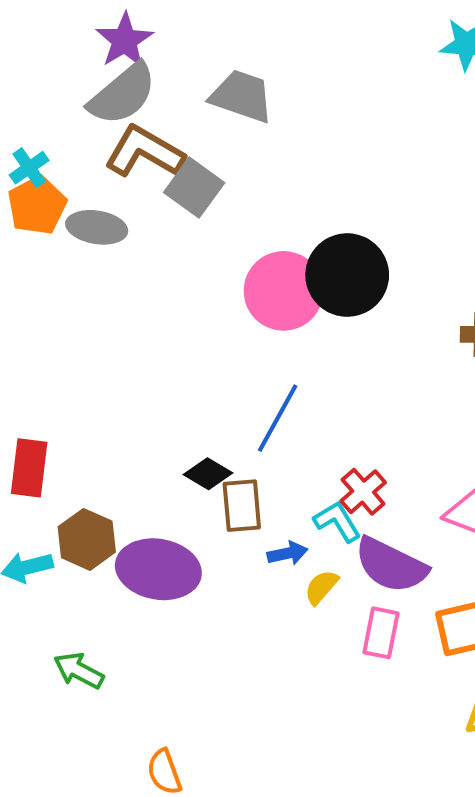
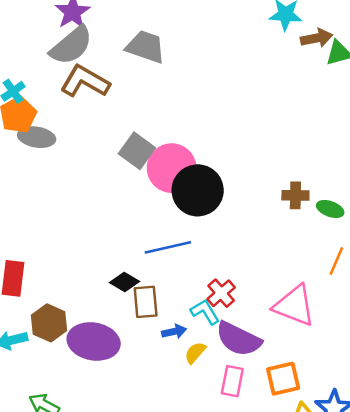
gray square: (194, 188) -> (137, 151), moved
gray ellipse: (97, 227) -> (37, 137), moved
black circle: (347, 275) -> (198, 190), moved
blue line: (278, 418) -> (168, 247), turned 48

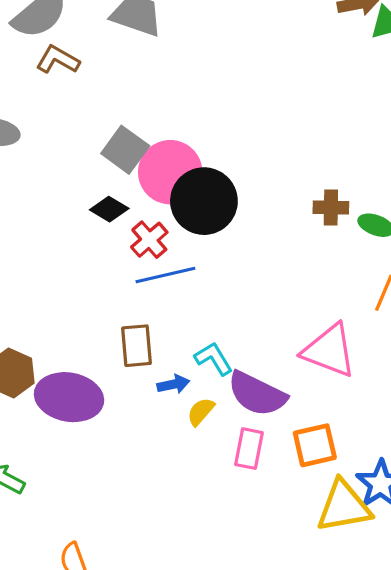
brown L-shape: (85, 81) -> (58, 60), size x0.7
black diamond: (125, 282) -> (109, 209), moved
red cross: (221, 293) -> (149, 240), moved

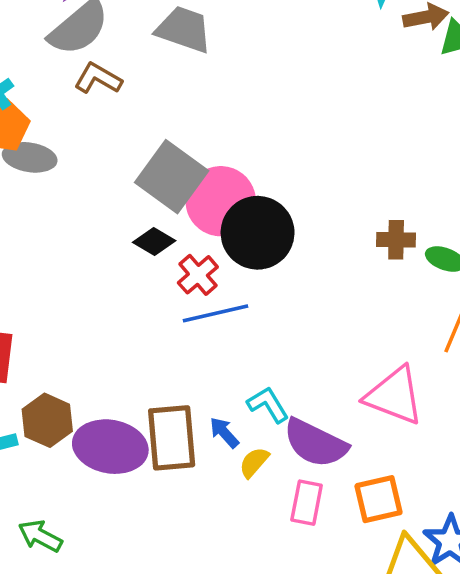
gray square: (125, 150) -> (172, 177), size x1.4
brown rectangle: (136, 346) -> (172, 438), moved, size x1.4
blue arrow: (173, 384) -> (224, 433), turned -120

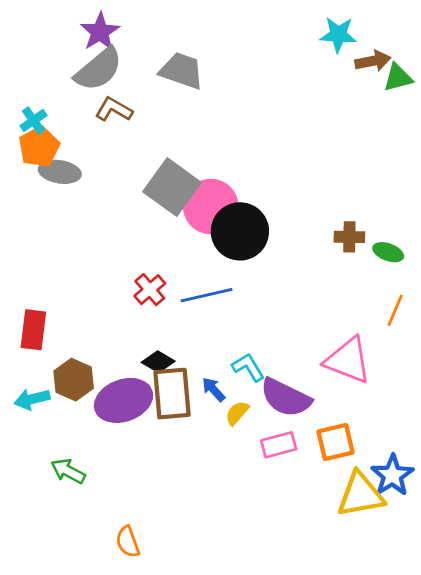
black diamond: (154, 241) -> (158, 362), moved
red cross: (198, 275) -> (150, 290), moved
purple ellipse: (110, 447) -> (124, 400), turned -30
pink rectangle: (307, 503) -> (279, 445), turned 64

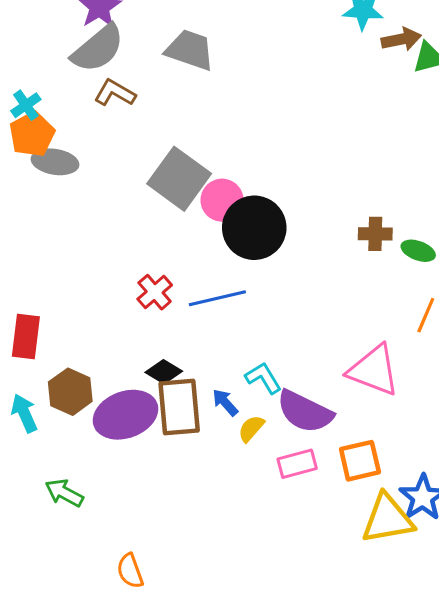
pink circle: (211, 206) -> (222, 200), size x0.7
cyan arrow: (32, 399) -> (24, 413), turned 80

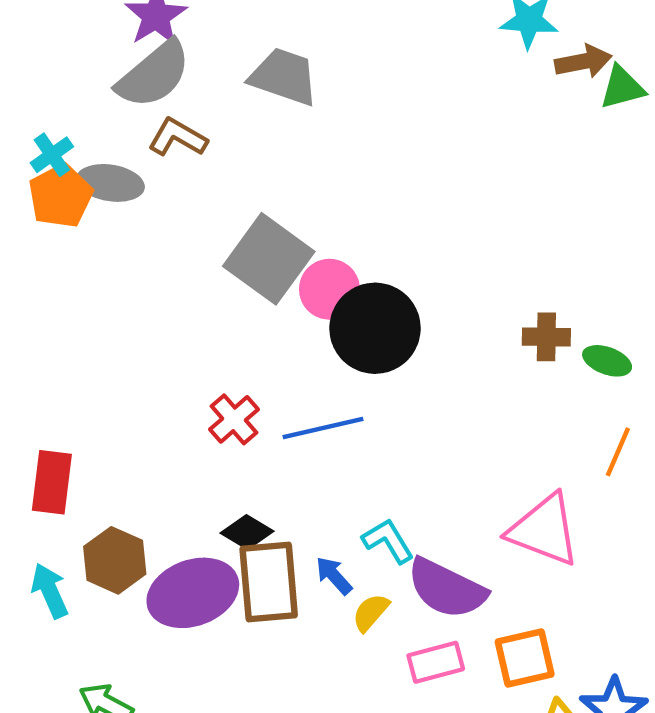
gray ellipse: (55, 162) -> (110, 183), moved

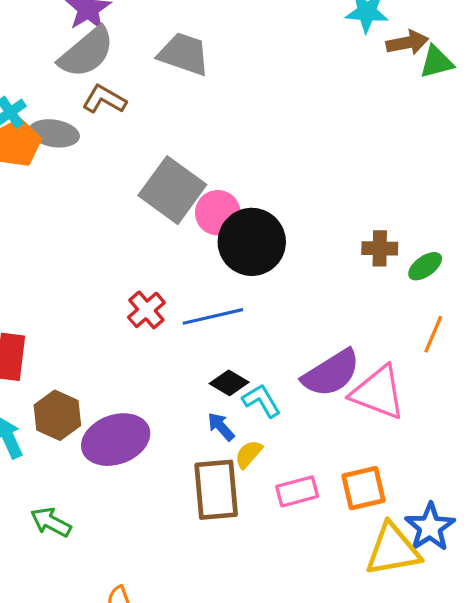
green ellipse: (607, 361) -> (425, 266), turned -56
black diamond: (247, 532) -> (229, 383), moved
brown rectangle: (269, 582) -> (216, 490), moved
purple semicircle: (447, 589) -> (331, 373), moved, turned -58

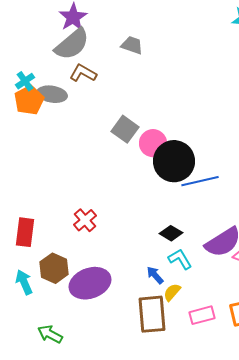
gray trapezoid: (184, 54) -> (132, 45), size x0.7
gray square: (172, 190) -> (125, 129), size x0.7
red cross: (146, 310) -> (85, 220), moved
blue line: (213, 316) -> (200, 181), moved
black diamond: (229, 383) -> (171, 233), moved

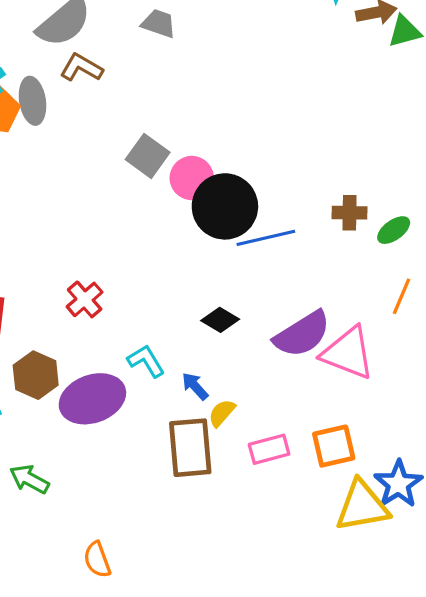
gray ellipse: (52, 94) -> (33, 101), turned 72
cyan L-shape: (180, 259) -> (146, 361), moved

